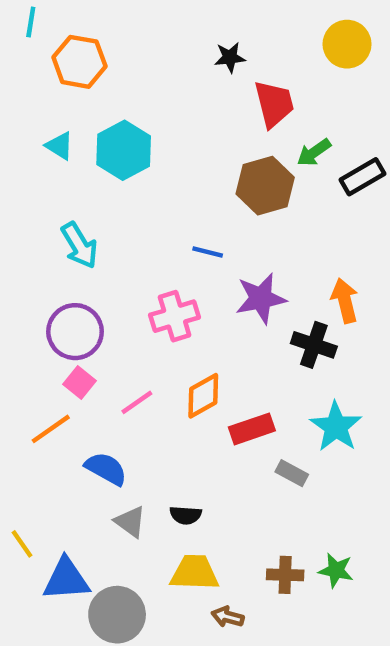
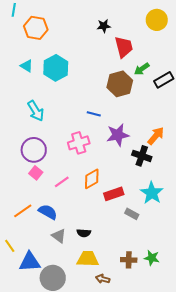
orange arrow: (345, 301) -> (156, 136), turned 54
orange line: (51, 429) -> (23, 211), moved

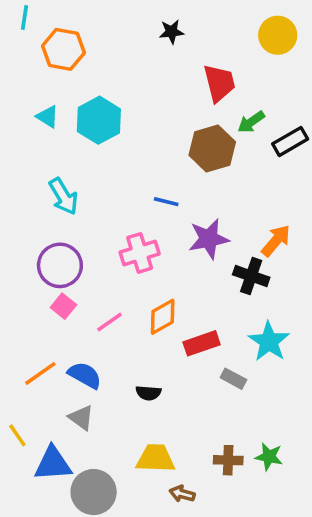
black star: (104, 26) -> (171, 32), moved
black semicircle: (84, 233) -> (148, 393), moved
gray triangle: (59, 236) -> (81, 418), moved

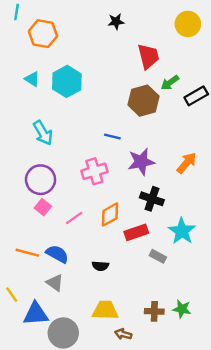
black cross: (251, 276) -> (152, 199), moved
orange line: (40, 373) -> (27, 253), turned 50

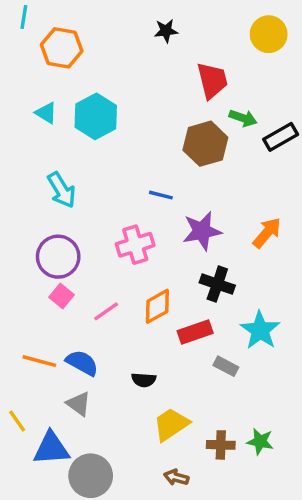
green arrow: (170, 83) -> (243, 118), turned -126
yellow trapezoid: (105, 310) -> (171, 424), moved, turned -36

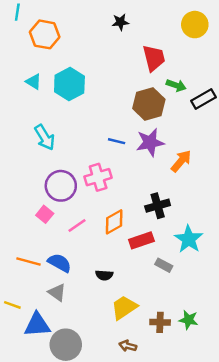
purple star: (202, 231) -> (150, 142), moved
orange arrow: (267, 233) -> (181, 161), moved
purple circle: (58, 257) -> (61, 186), moved
black cross: (217, 284) -> (158, 206), turned -35
yellow line: (17, 421) -> (12, 305), turned -35

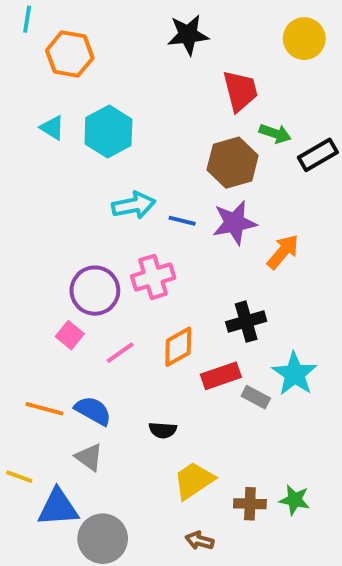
black star: (120, 22) -> (188, 35), size x1.5
cyan arrow: (45, 137) -> (134, 205), moved, turned -70
gray rectangle: (164, 265) -> (256, 397), moved

